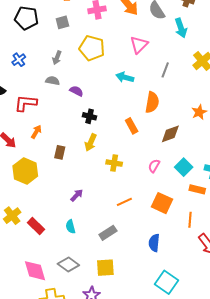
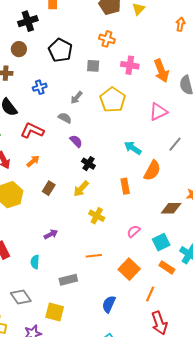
cyan arrow: (125, 77) -> (133, 148), moved
purple semicircle: (76, 91) -> (76, 141), moved
brown diamond: (170, 134) -> (171, 208), moved

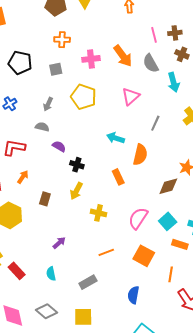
pink semicircle: (134, 231) -> (138, 218), size x1.6

